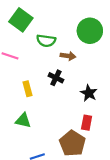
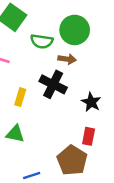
green circle: (90, 31) -> (75, 30), moved
black cross: (56, 78) -> (53, 84), size x1.5
yellow rectangle: (27, 89) -> (20, 97), turned 32

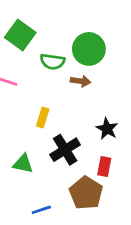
black cross: (53, 84) -> (65, 150), moved, turned 32
yellow rectangle: (20, 97) -> (43, 118), moved

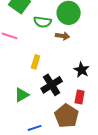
green triangle: (23, 164) -> (22, 95), turned -42

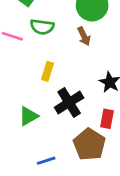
green semicircle: (43, 22) -> (42, 27), moved
brown arrow: (63, 36) -> (84, 36), turned 56

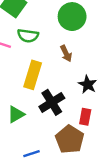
brown arrow: (84, 36) -> (66, 53), moved
yellow rectangle: (47, 71) -> (33, 75), size x1.6

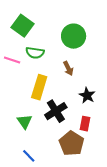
green triangle: (16, 114) -> (25, 122), turned -35
blue line: (32, 154) -> (29, 156), moved, turned 64

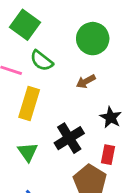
green semicircle: (35, 53) -> (42, 61), turned 30
brown arrow: (68, 68) -> (86, 81), turned 88
yellow rectangle: (39, 87) -> (29, 104), moved

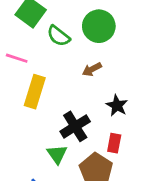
green semicircle: (42, 61) -> (58, 36), moved
green triangle: (28, 152) -> (57, 154), moved

